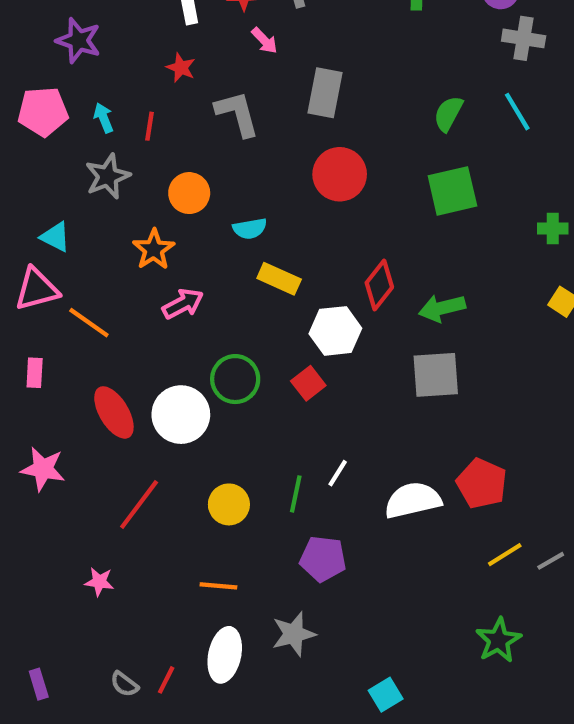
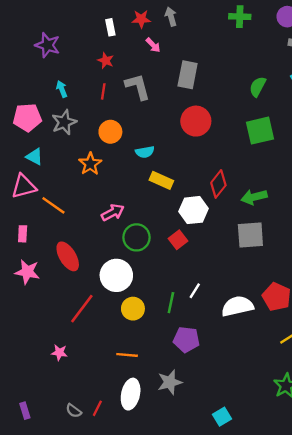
pink pentagon: (43, 112) -> (27, 118), moved
red line: (149, 126) -> (103, 91), moved
pink arrow: (183, 304) -> (113, 212), moved
white circle: (181, 415) -> (116, 275), moved
pink star: (43, 469) -> (27, 272), moved

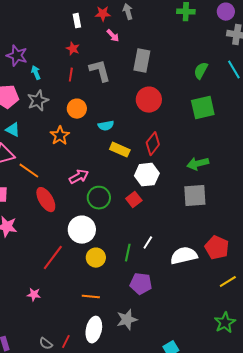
purple star: (47, 45) -> (17, 56), moved
red diamond: (218, 184) -> (153, 144), moved
red ellipse: (68, 256) -> (46, 200), moved

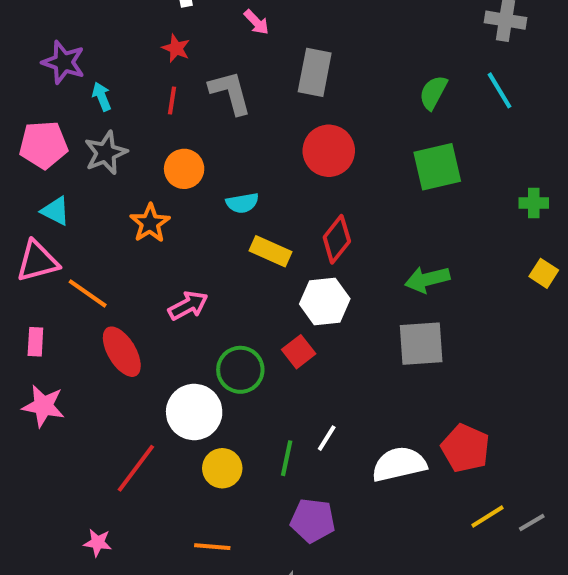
green circle: (99, 198) -> (240, 370), moved

